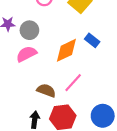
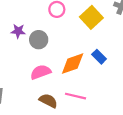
pink semicircle: (26, 54) -> (41, 72), moved
pink line: (73, 83) -> (76, 96), turned 54

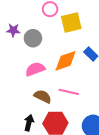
yellow square: (91, 17) -> (71, 22), moved, turned 30

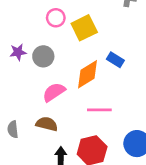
brown semicircle: (43, 96) -> (47, 124), moved

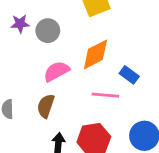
blue rectangle: (115, 60) -> (129, 75), moved
brown semicircle: (47, 124) -> (46, 106), turned -90

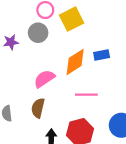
gray circle: (48, 31) -> (38, 33), moved
blue rectangle: (129, 75) -> (102, 55), moved, turned -42

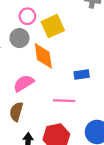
blue rectangle: (102, 55) -> (82, 74), moved
orange diamond: (75, 62) -> (43, 56), moved, turned -68

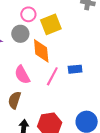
pink semicircle: (24, 83) -> (22, 75), turned -90
pink line: (64, 101) -> (52, 76), moved, turned -66

